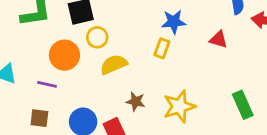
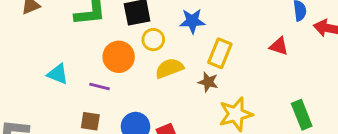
blue star: (174, 22) -> (192, 21), moved
yellow rectangle: (162, 48) -> (220, 53), size x1.4
brown star: (136, 101) -> (208, 82), moved

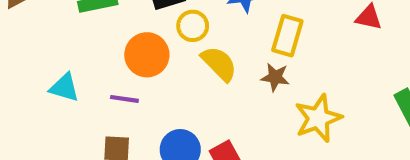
yellow semicircle: (169, 68) -> (219, 64), turned 72

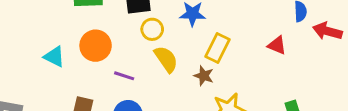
orange circle: (147, 55) -> (96, 46), moved
purple line: (124, 99) -> (124, 76), moved

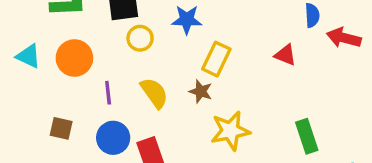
cyan triangle: (54, 57) -> (28, 56), moved
yellow semicircle: (166, 59) -> (154, 93), moved
purple line: (124, 76) -> (108, 93), turned 66

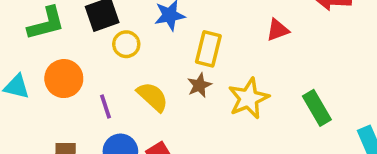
red triangle: (285, 55) -> (278, 30), turned -30
brown star: (201, 91) -> (199, 85), turned -30
yellow star: (230, 131) -> (249, 98), moved

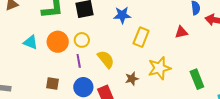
yellow circle: (126, 44) -> (82, 40), moved
brown star: (199, 85) -> (132, 79), moved

